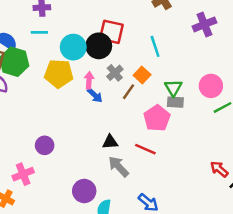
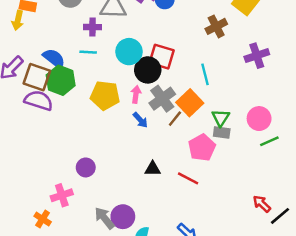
cyan circle: (73, 47) -> (129, 52), moved
gray cross: (115, 73) -> (162, 99), size x1.5
orange square: (142, 75) -> (190, 103), size x1.5
pink arrow: (89, 80) -> (136, 94), moved
gray arrow: (119, 166) -> (104, 218), moved

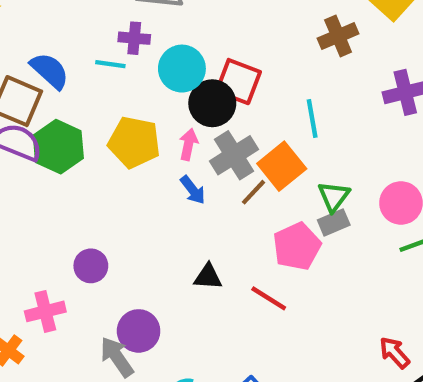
purple cross: (93, 27) -> (134, 38), moved
green hexagon: (61, 80) -> (58, 147), moved
gray rectangle: (222, 132) -> (334, 223), turned -35
purple circle: (123, 217) -> (139, 331), moved

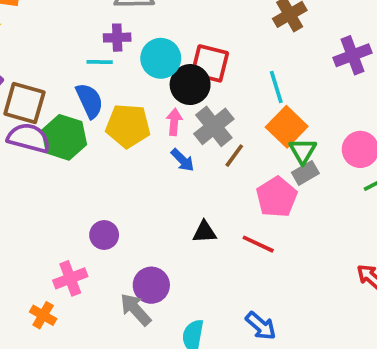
blue semicircle: (50, 71) -> (89, 101), moved, turned 30
orange square: (282, 166) -> (287, 127), moved

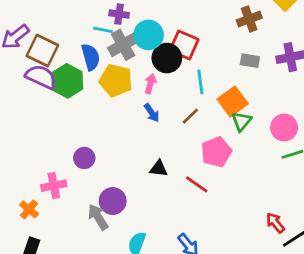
cyan line: (276, 87) -> (200, 82), moved
gray cross: (214, 126) -> (123, 45), moved
gray rectangle: (305, 173) -> (250, 61), moved, turned 30

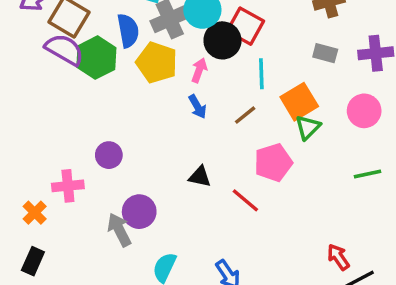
pink circle: (284, 128) -> (364, 111), moved

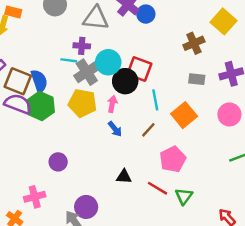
blue semicircle: (128, 31) -> (39, 81), moved
green triangle: (308, 127) -> (184, 196), moved
purple circle: (109, 155) -> (58, 162), moved

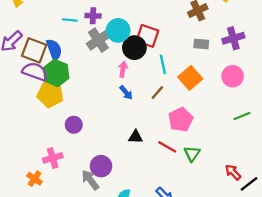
cyan line: (69, 60) -> (70, 20), moved
yellow pentagon: (82, 103) -> (50, 94), moved

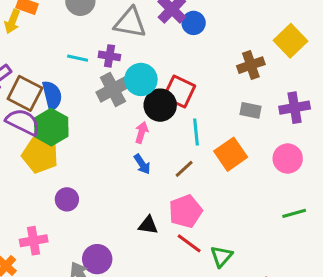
pink pentagon: (181, 120) -> (185, 211), moved

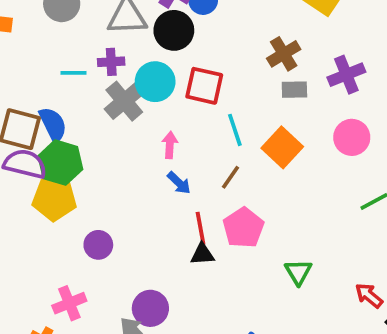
brown cross: (251, 65) -> (284, 54), moved
black circle: (160, 105) -> (174, 30), moved
red line: (189, 243) -> (201, 228), moved, turned 56

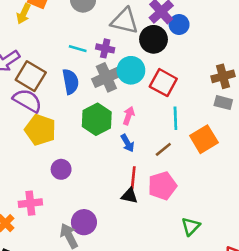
blue semicircle: (53, 124) -> (70, 82), moved
green hexagon: (60, 163) -> (97, 119), moved

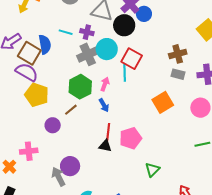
blue semicircle: (70, 82) -> (45, 44), moved
cyan line: (175, 118) -> (125, 73), moved
brown line: (163, 149) -> (71, 110), moved

